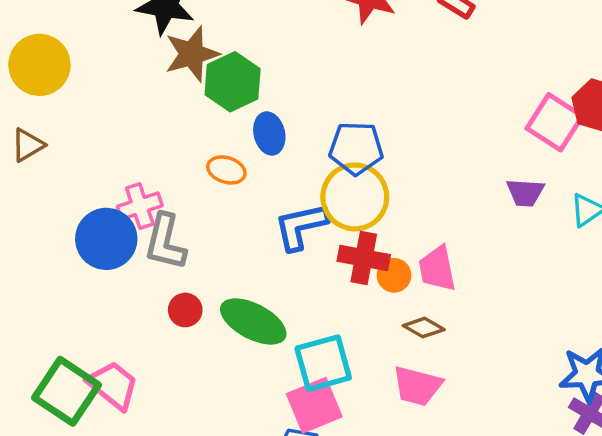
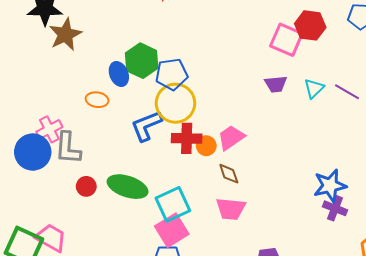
green hexagon: (233, 82) -> (142, 61), moved
pink trapezoid: (437, 269) -> (231, 138), turned 76
brown diamond: (424, 328) -> (229, 174), turned 50

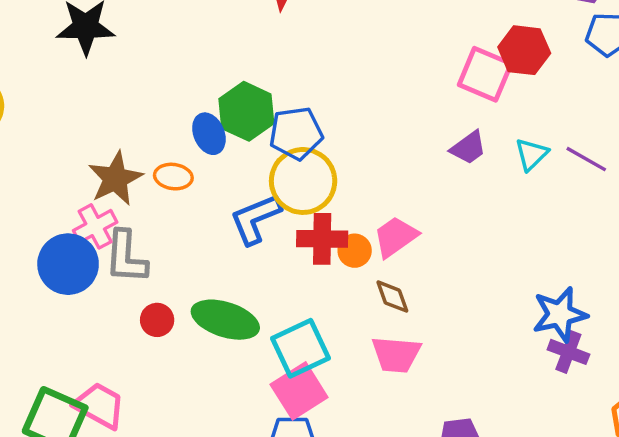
brown star: (65, 34) -> (115, 179), moved
purple trapezoid: (276, 84) -> (468, 148), turned -30

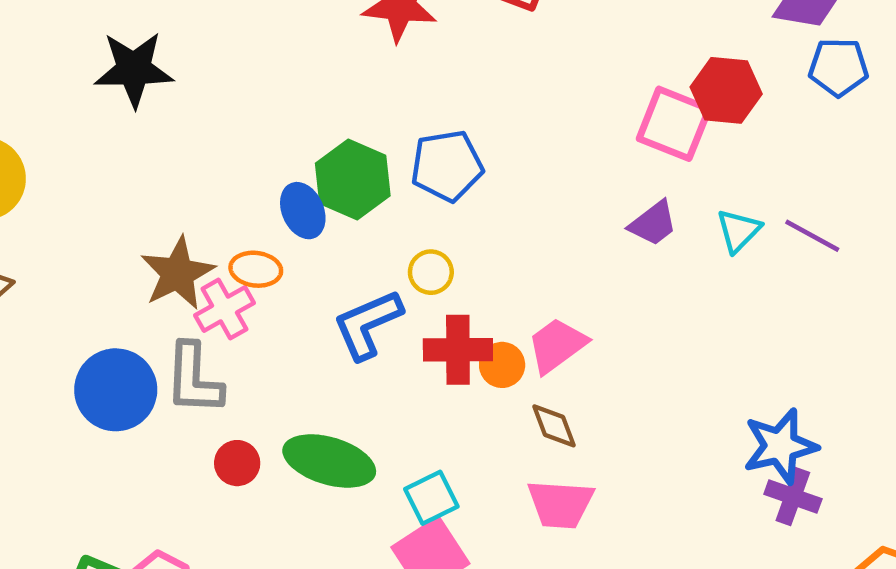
blue pentagon: (296, 133) -> (447, 166), moved
yellow circle: (303, 181) -> (431, 272), size x0.5
pink cross: (95, 226) -> (224, 309), moved
cyan square: (301, 348) -> (431, 498), size x0.7

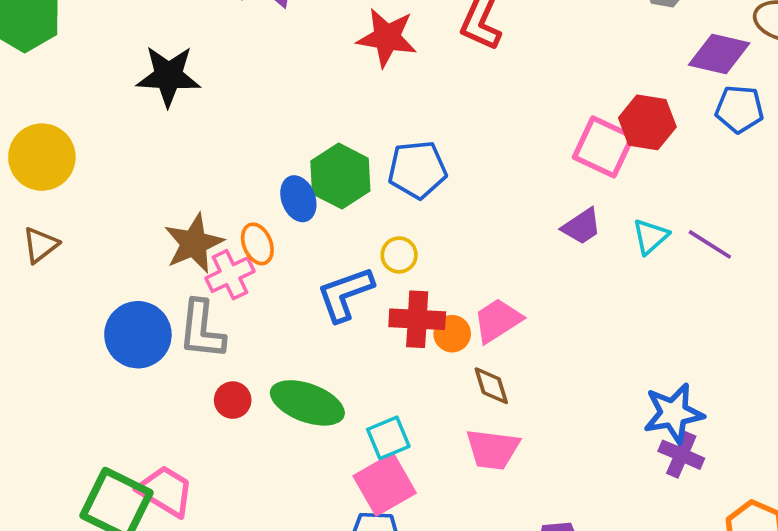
orange ellipse: (256, 269) -> (257, 244), turned 57

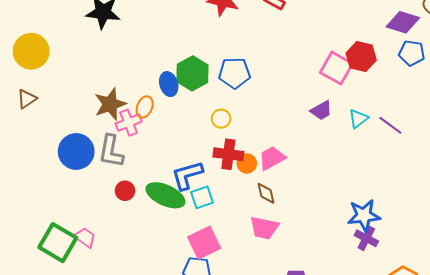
orange ellipse: (257, 244) -> (145, 107), turned 40
blue L-shape: (345, 294) -> (187, 175), moved
cyan square: (388, 438) -> (202, 197), moved
pink trapezoid: (166, 491) -> (85, 237), size x0.7

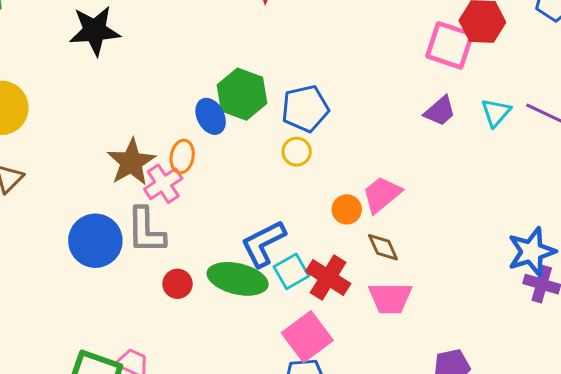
blue pentagon: (234, 73) -> (305, 109), moved
red cross: (228, 154) -> (328, 277), moved, turned 36

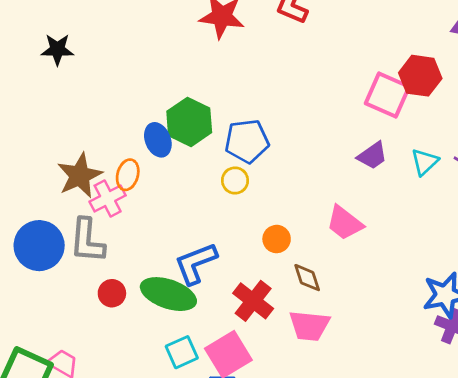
black star: (95, 31) -> (57, 49), size x0.7
pink trapezoid: (382, 194) -> (345, 223), moved, turned -108
cyan square: (291, 271) -> (182, 352), moved

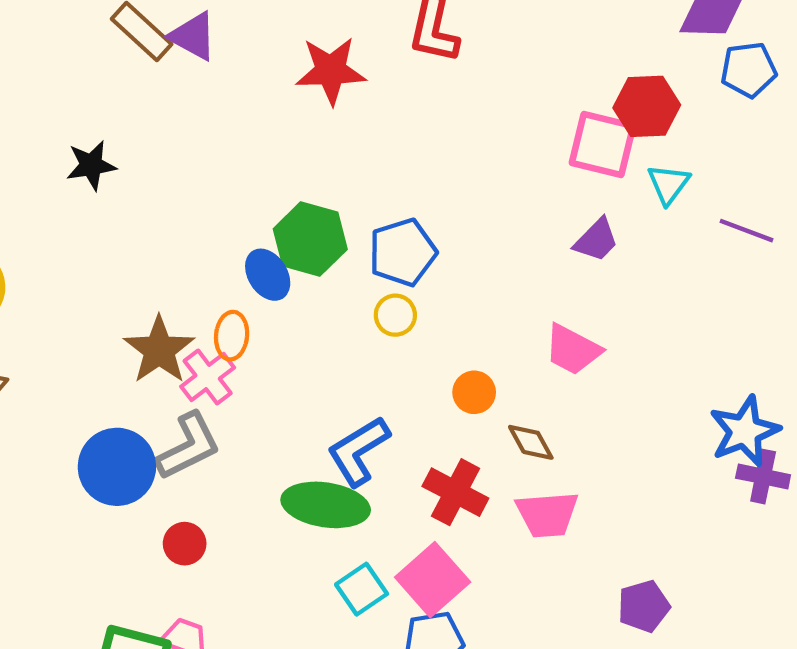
cyan triangle: (425, 162) -> (668, 184), moved
gray L-shape: (87, 241) -> (188, 446), turned -111
red circle: (112, 293) -> (185, 544), moved

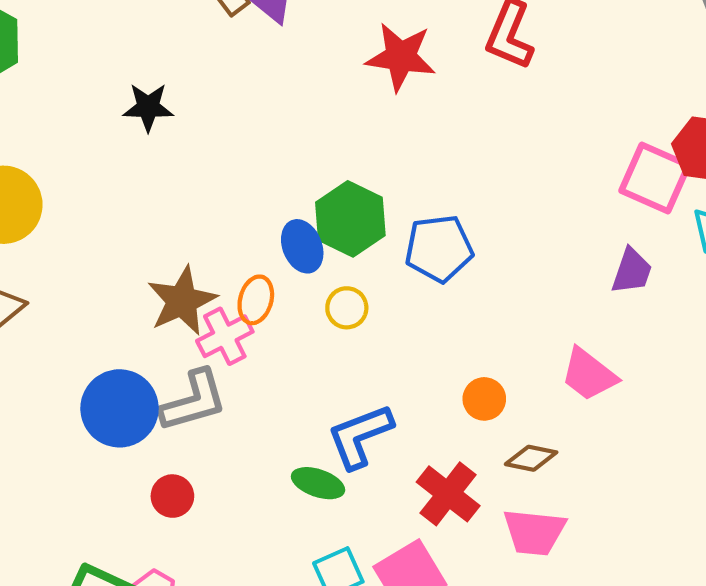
purple trapezoid: (596, 240) -> (632, 271), turned -36
yellow circle: (395, 315) -> (347, 308), moved
brown diamond: (531, 442) -> (531, 458), turned -60
green ellipse: (326, 505) -> (318, 483), size x0.6

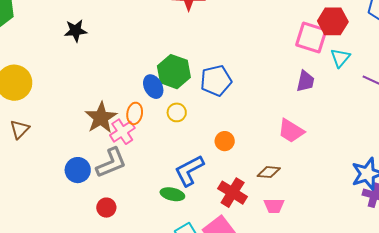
orange circle: (484, 399) -> (225, 141), moved
blue circle: (120, 408) -> (78, 170), size x0.7
pink trapezoid: (534, 532) -> (274, 206), size x0.7

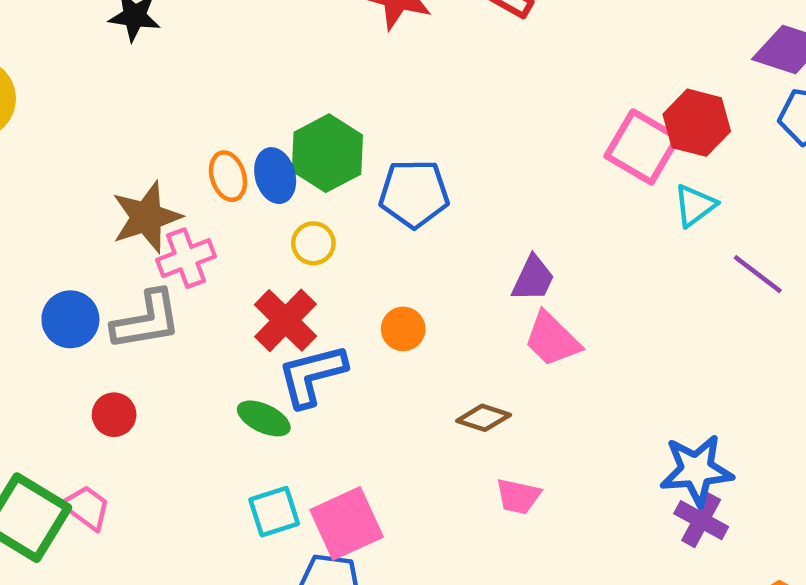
purple trapezoid: (305, 81) -> (533, 279), moved
orange ellipse: (135, 113) -> (228, 176), moved, turned -40
red cross: (233, 193) -> (285, 320), moved
pink trapezoid: (274, 206) -> (518, 496), moved

